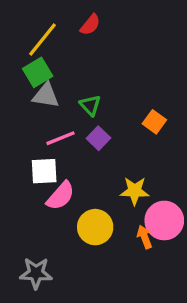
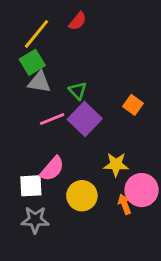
purple square: (98, 138) -> (85, 119), size x1.6
white square: (44, 171) -> (31, 186), moved
gray star: (36, 273) -> (35, 220), moved

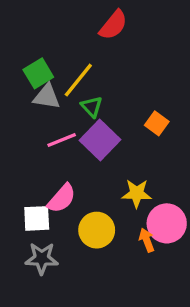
red semicircle: (78, 21) -> (113, 25), moved, size x1.4
yellow line: (37, 34) -> (78, 80), moved

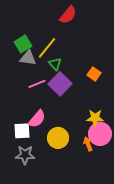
yellow star: (137, 193) -> (95, 118), moved

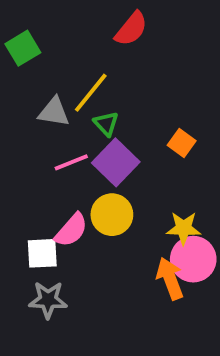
green square: (23, 44) -> (23, 48), moved
yellow circle: (58, 138) -> (112, 215), moved
orange arrow: (88, 144) -> (170, 279), size x1.5

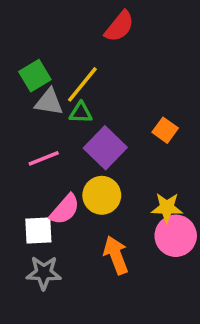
green square: (23, 48) -> (35, 76), moved
green triangle: (106, 124) -> (81, 113), moved, turned -45
pink line: (71, 162) -> (44, 158), moved
orange arrow: (170, 279) -> (116, 255), moved

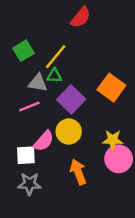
gray triangle: (49, 102) -> (38, 83), moved
orange square: (165, 130) -> (111, 88), size x1.6

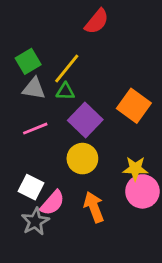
gray triangle: (38, 83) -> (34, 89), moved
pink semicircle: (44, 141) -> (52, 203), moved
white square: (26, 155) -> (31, 187), turned 30
gray star: (29, 184) -> (35, 221), turned -30

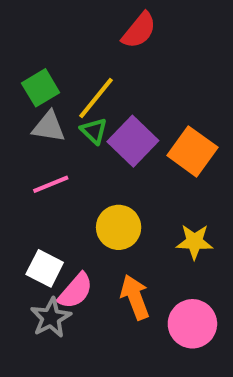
green triangle: (65, 91) -> (94, 131), turned 42
purple square: (85, 120) -> (133, 141), moved
pink circle: (142, 191) -> (192, 324), moved

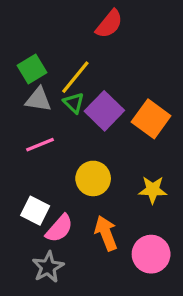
gray star: (51, 318) -> (48, 267), moved

